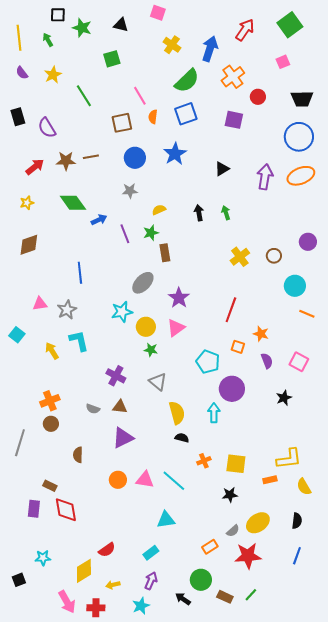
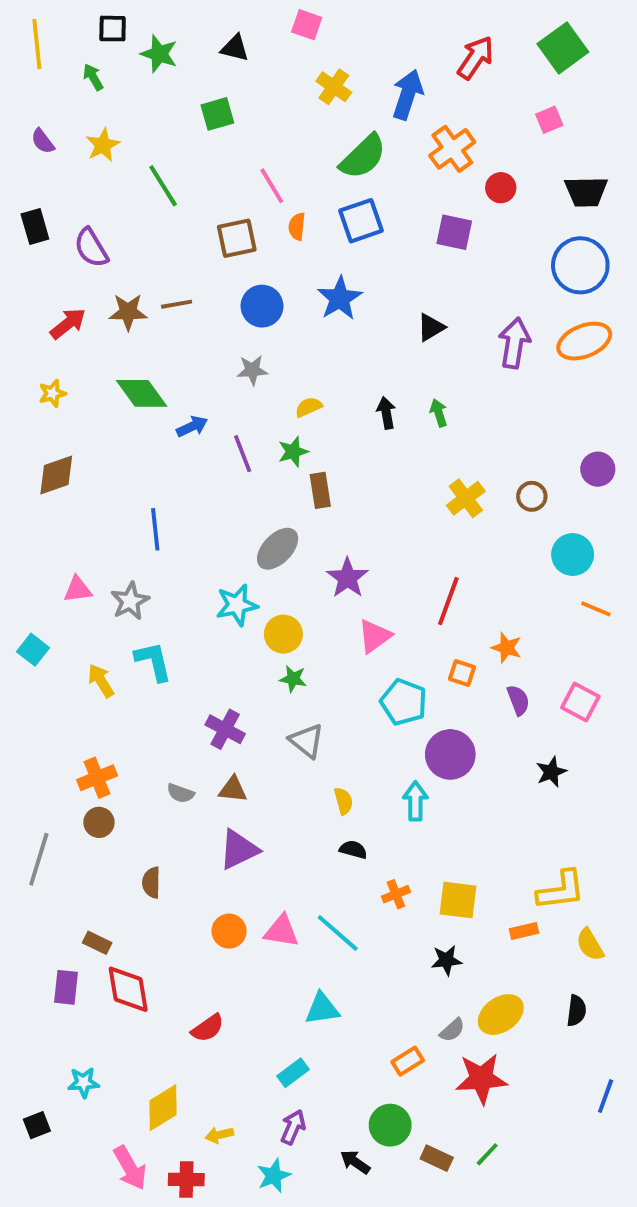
yellow line: (19, 38) -> (37, 44), moved
pink triangle: (176, 328) -> (375, 636), moved
yellow semicircle: (177, 413) -> (344, 801), size x0.6
red semicircle: (107, 550) -> (208, 1028), moved
blue line: (297, 556) -> (606, 1096), moved

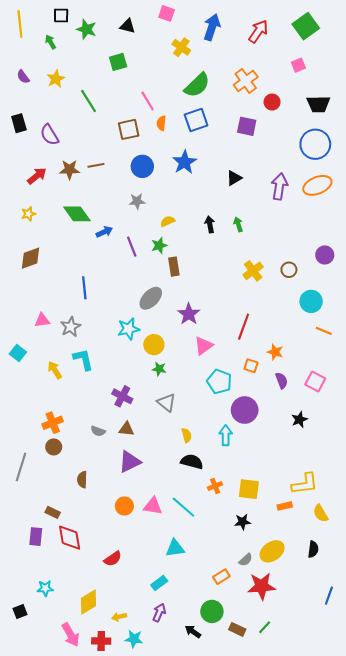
blue arrow: (408, 95) -> (212, 27), moved
black semicircle: (353, 850) -> (192, 462), size x1.5
cyan star: (274, 1176) -> (134, 639), moved, turned 30

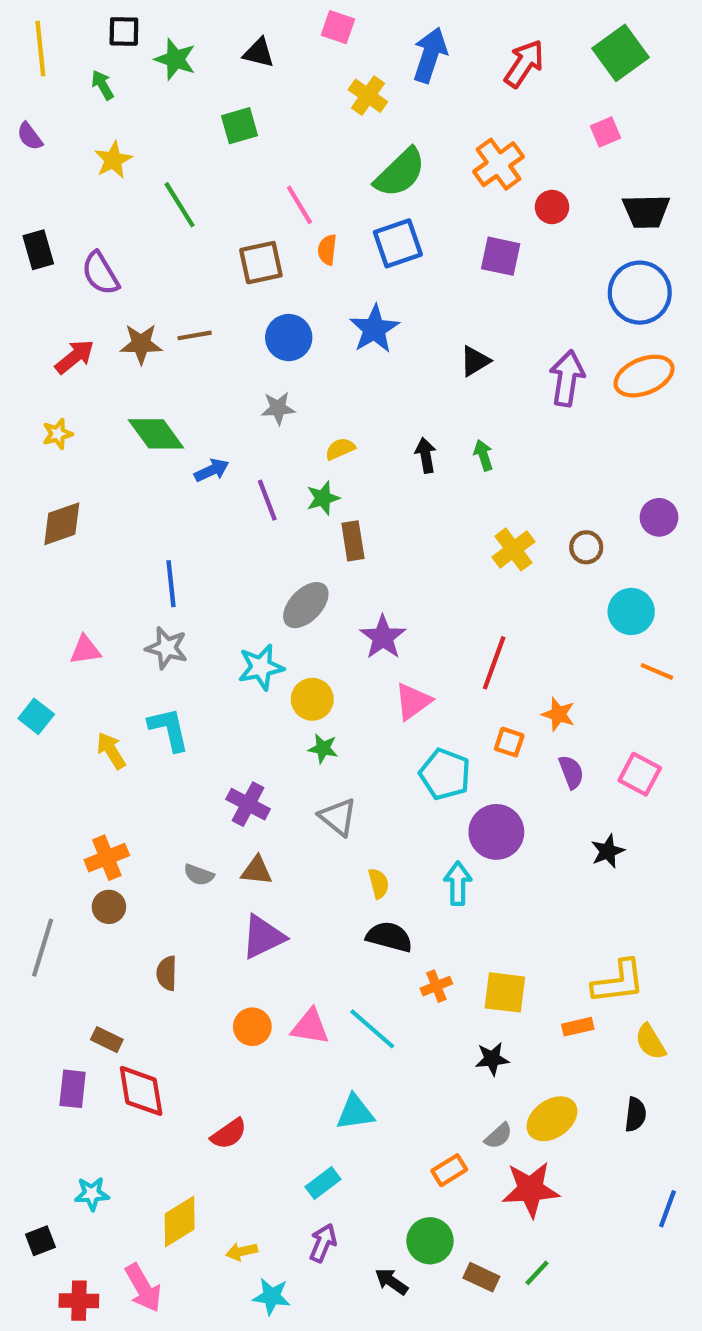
purple semicircle: (23, 77) -> (30, 136), moved
gray star: (71, 327) -> (167, 648), moved, turned -30
red cross: (101, 641) -> (79, 1301), moved

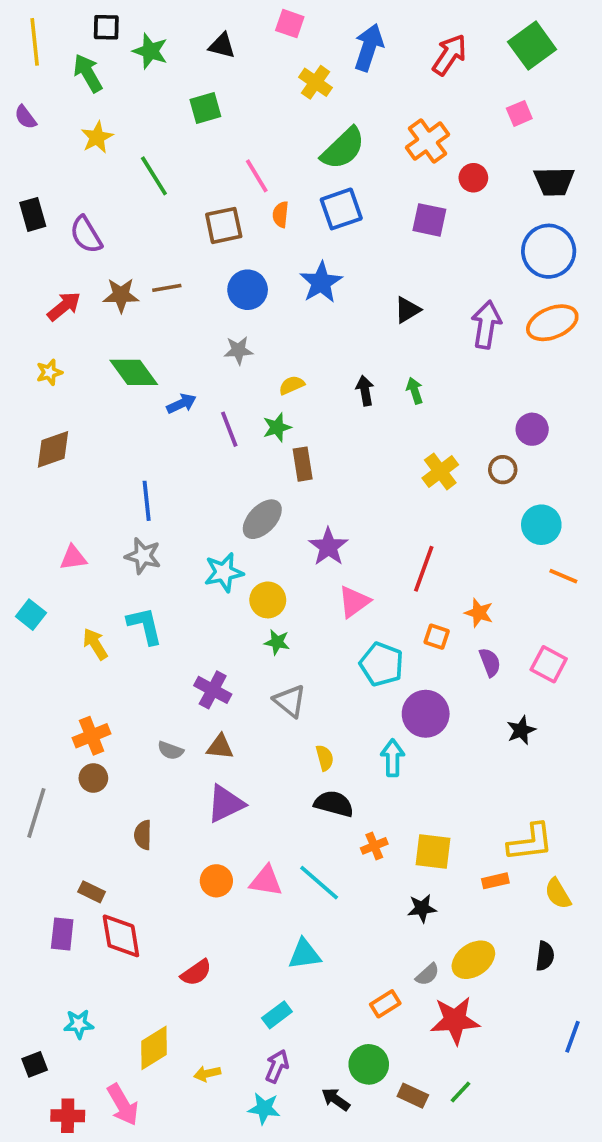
green arrow: (102, 85) -> (88, 73), size x1.5
purple circle: (659, 517) -> (532, 429), moved
cyan star: (272, 1296) -> (264, 1108), moved

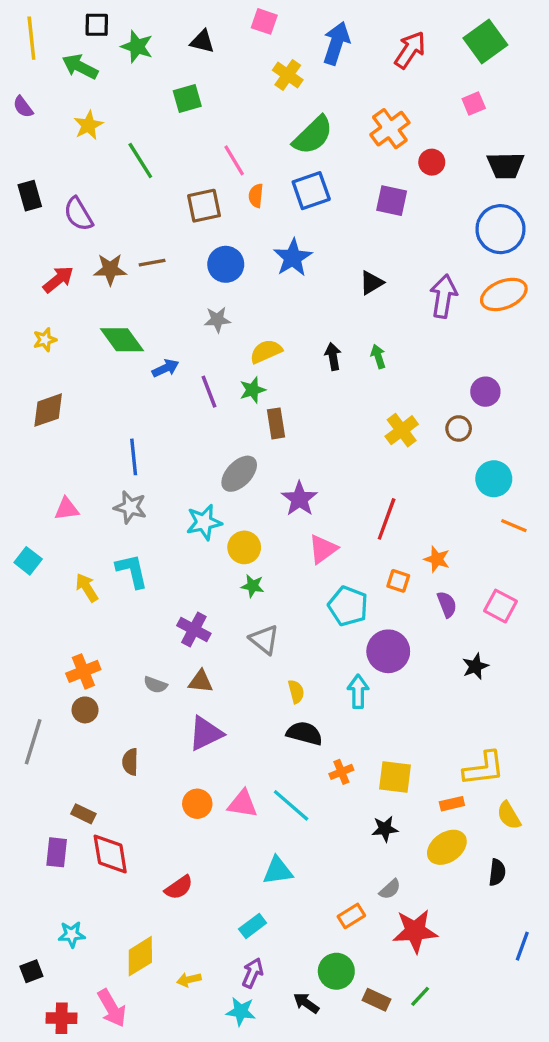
green arrow: (88, 73) -> (80, 67), turned -33
yellow semicircle: (292, 385) -> (266, 351), size x1.4
yellow ellipse: (473, 960) -> (447, 847), moved

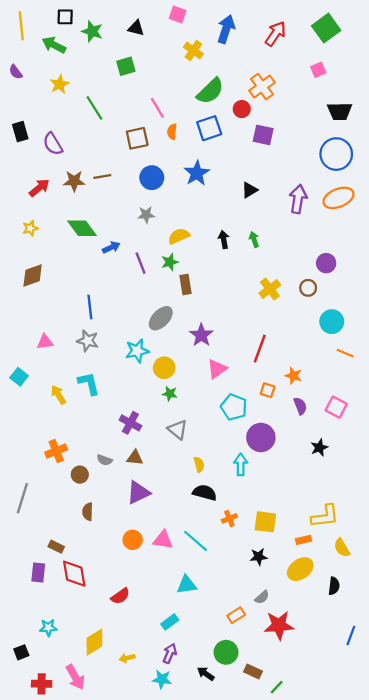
red circle: (432, 162) -> (242, 109), moved
brown circle: (85, 710) -> (80, 475), moved
green line: (420, 996) -> (277, 687), moved

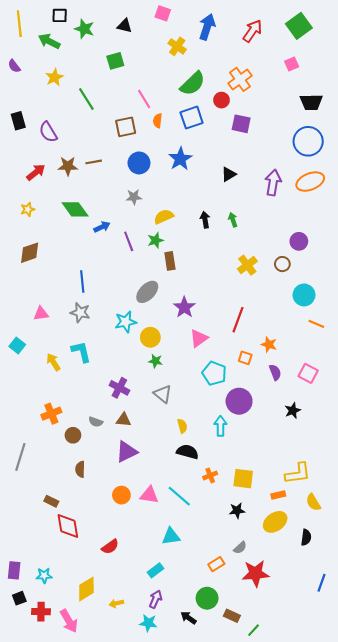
purple rectangle: (38, 572) -> (14, 570), moved
red cross: (42, 684) -> (41, 612), moved

